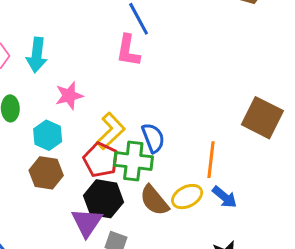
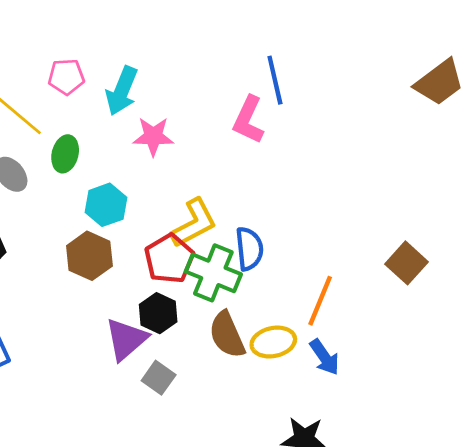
pink star: (69, 96) -> (153, 136), moved
brown square: (262, 118) -> (407, 263), size x0.7
black hexagon: (103, 199) -> (158, 313), size x0.7

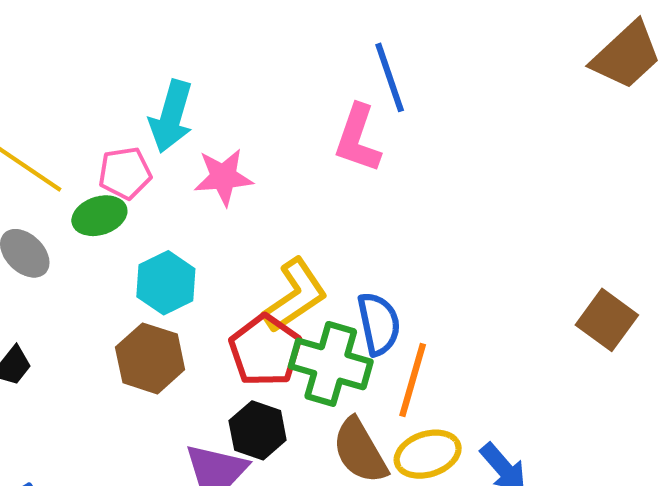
pink pentagon: (66, 77) -> (125, 173), moved
green ellipse: (65, 154) -> (99, 216), turned 64
orange line: (320, 301) -> (413, 380), moved

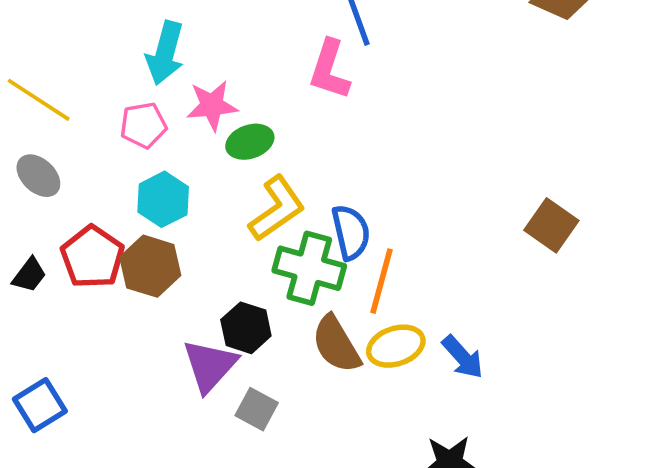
pink pentagon: (125, 173) -> (143, 125), moved
green ellipse: (99, 216) -> (250, 142), moved
red pentagon: (265, 350) -> (92, 257), moved

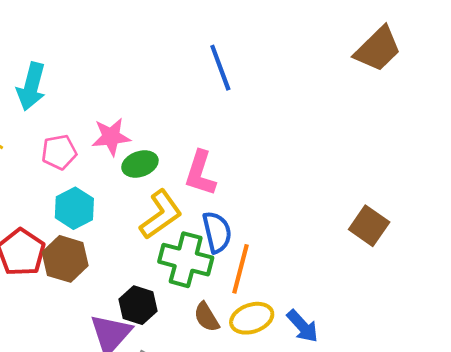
cyan arrow: (165, 53) -> (31, 86), moved
pink L-shape: (329, 70) -> (200, 173), moved
brown semicircle: (336, 344) -> (207, 317), size x0.7

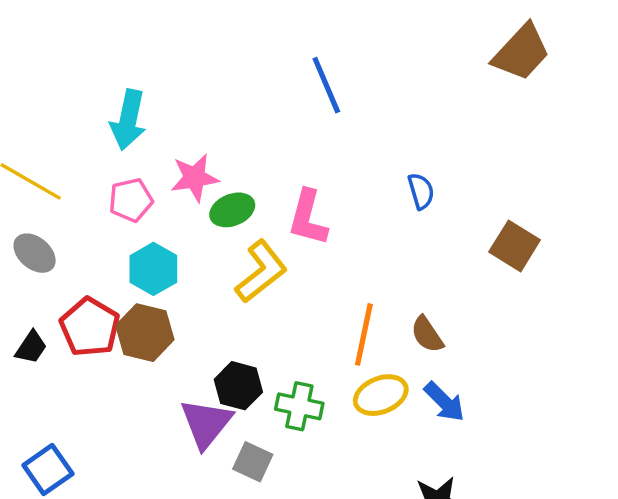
cyan arrow: (31, 86) -> (128, 120), moved
brown square: (369, 226) -> (515, 246), moved
blue semicircle: (217, 232) -> (421, 191), moved, size x0.7
green cross: (186, 260) -> (299, 406), moved, size x0.7
brown semicircle: (207, 317) -> (427, 334), moved

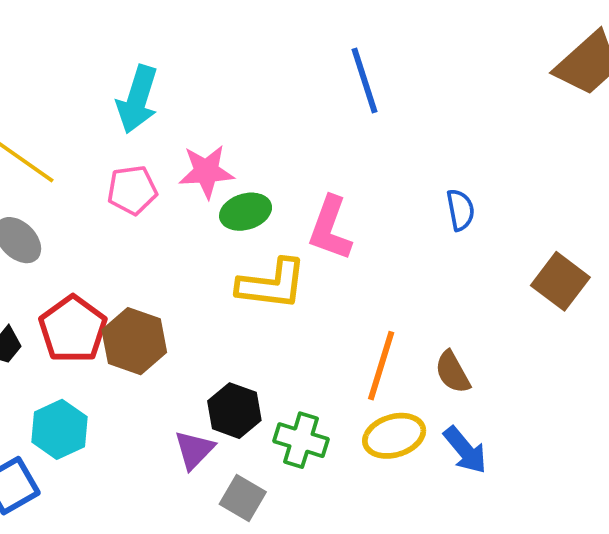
cyan hexagon: (153, 269) -> (59, 429), moved
yellow L-shape: (261, 272) -> (272, 284), turned 40
purple triangle: (206, 423) -> (194, 450), size x0.7

